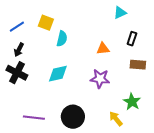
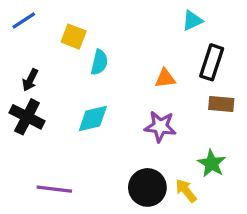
blue line: (17, 27) -> (24, 21), moved
black rectangle: (132, 39) -> (212, 62), size x1.5
black circle: (73, 117) -> (147, 187), moved

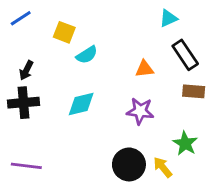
cyan semicircle: (99, 62) -> (87, 55), turned 45
black rectangle: (212, 62) -> (185, 55), turned -52
black cross: (27, 117) -> (24, 103), turned -32
purple line: (54, 189) -> (26, 166), moved

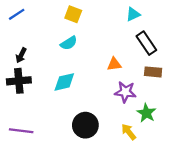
yellow square: (64, 32) -> (73, 14), moved
orange triangle: (144, 69) -> (114, 64), moved
purple star: (140, 111) -> (125, 92), moved
black circle: (129, 164) -> (85, 125), moved

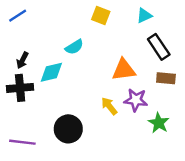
yellow square: (73, 14) -> (101, 16), moved
orange triangle: (114, 64) -> (124, 70), size x1.5
cyan diamond: (64, 82) -> (51, 72), moved
black circle: (85, 125) -> (68, 129), moved
yellow arrow: (129, 132) -> (109, 106), moved

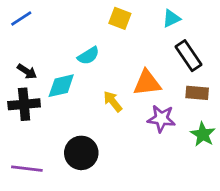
black arrow: (22, 60) -> (27, 71), turned -84
yellow arrow: (109, 106) -> (113, 101), moved
green star: (159, 123) -> (203, 134), moved

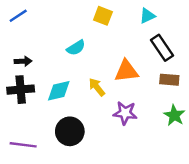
black arrow: (27, 71) -> (23, 61), turned -35
cyan diamond: (61, 86) -> (59, 91), moved
purple star: (161, 119) -> (125, 113), moved

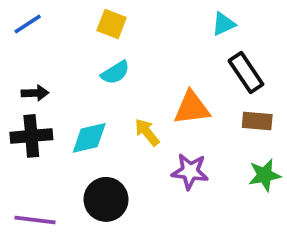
yellow square: (103, 16) -> (112, 24), moved
green star: (174, 115) -> (265, 175), turned 30

